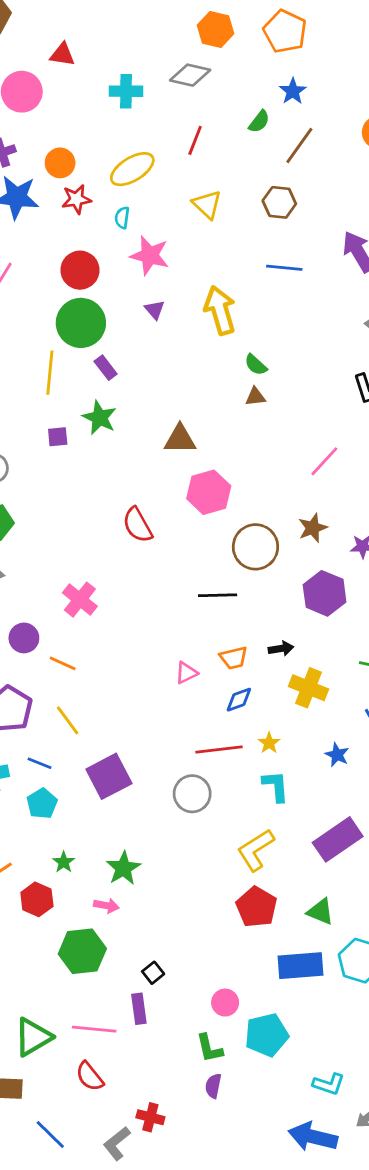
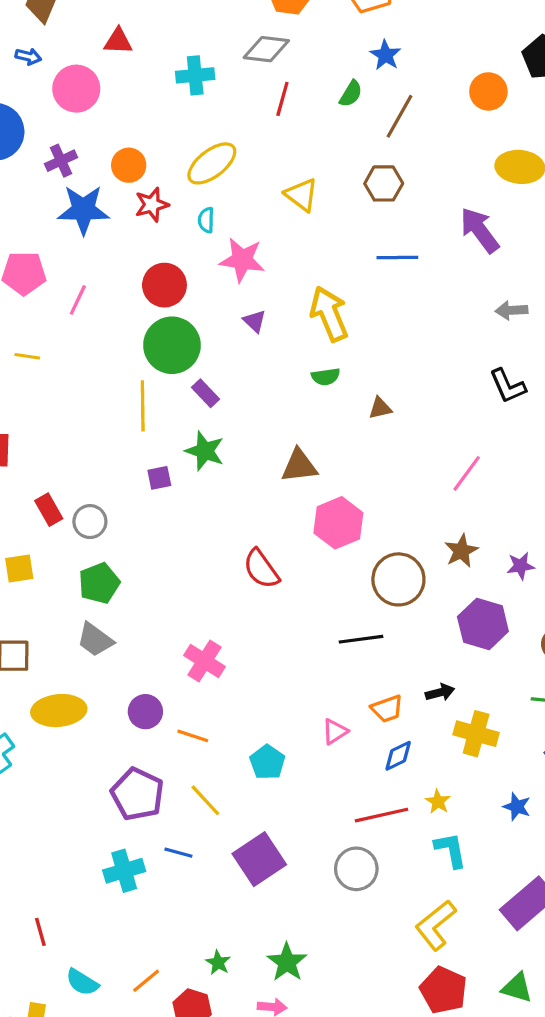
red line: (195, 140) -> (282, 99), moved
green semicircle: (256, 365) -> (326, 377), moved, turned -45
cyan pentagon: (42, 804) -> (267, 762), moved

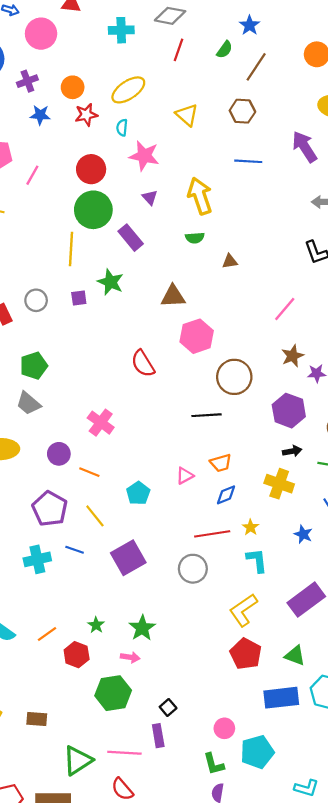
blue star: (83, 210) -> (40, 115), size x0.6
purple rectangle: (206, 393) -> (131, 238), moved, size x1.4
gray circle: (90, 522) -> (36, 300), moved
brown star: (461, 551) -> (293, 356), moved
black arrow: (440, 692) -> (292, 451), moved

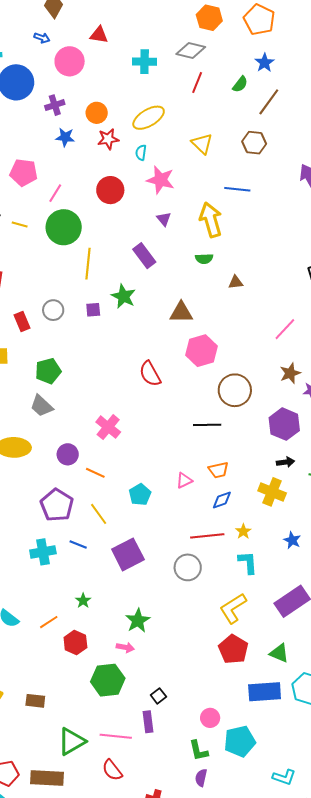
blue line: (248, 161) -> (237, 189), moved
green circle: (93, 210) -> (64, 227), moved
green star: (96, 625) -> (83, 601), moved

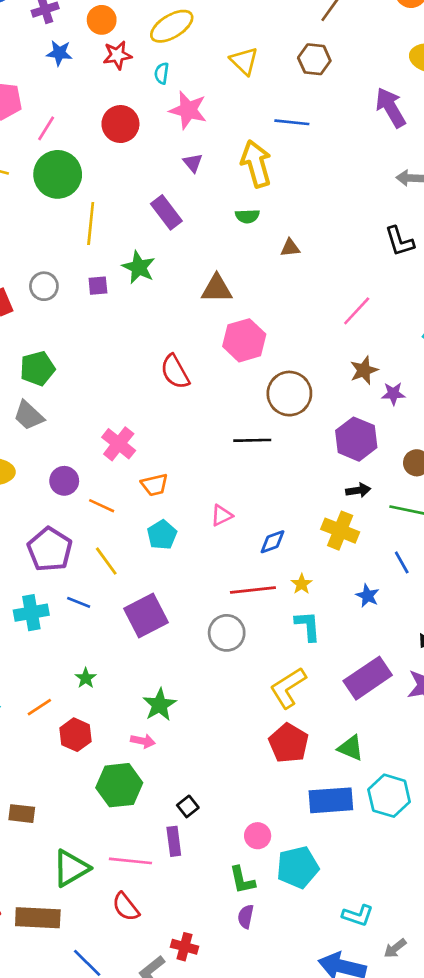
orange trapezoid: (218, 470) -> (155, 485), moved

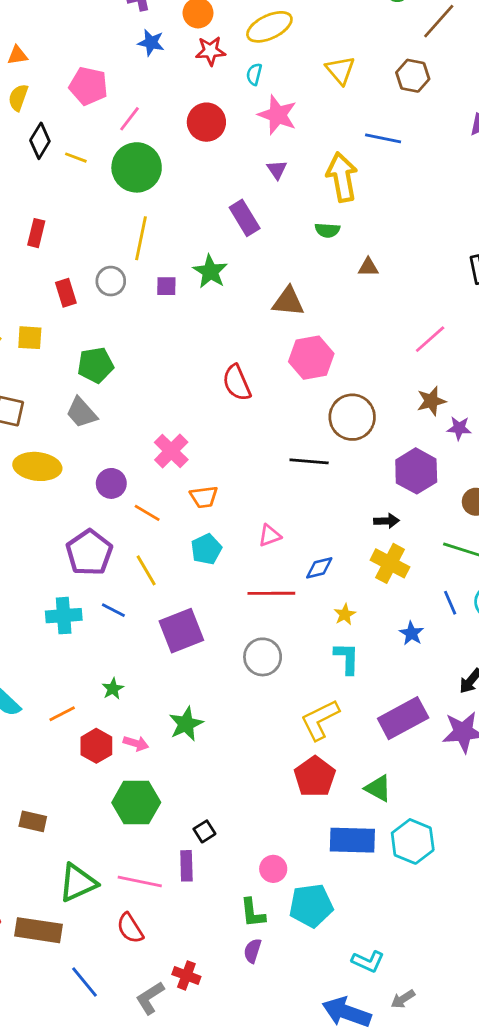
yellow line: (91, 223) -> (141, 238), moved
black arrow: (358, 490) -> (387, 521), moved
red line: (253, 590) -> (271, 593), moved
pink arrow: (143, 741) -> (136, 743), moved

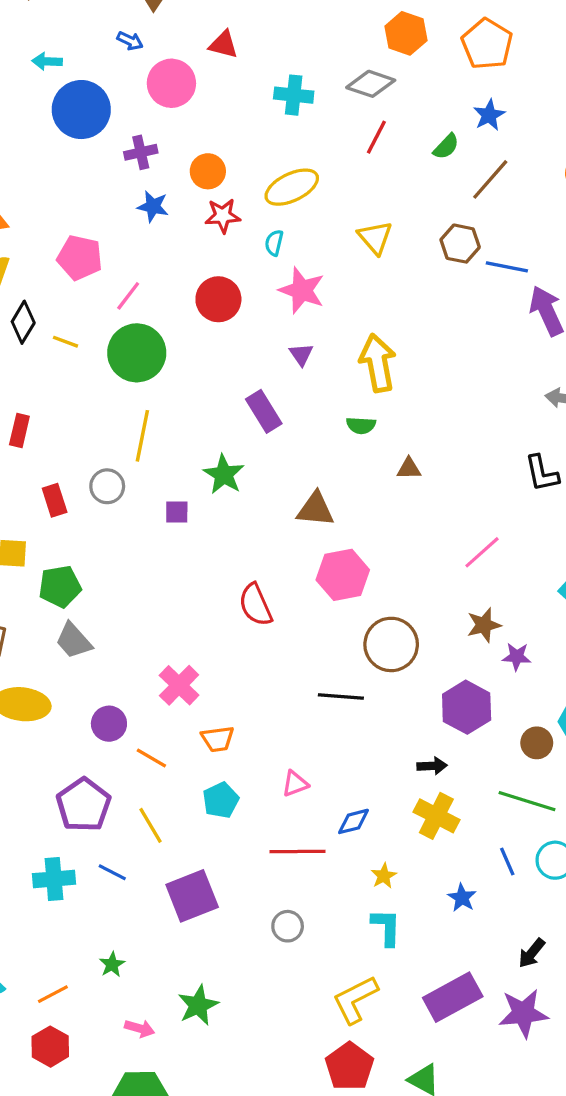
blue line: (383, 138) -> (507, 267), moved
purple square: (166, 286) -> (177, 512), moved
green pentagon: (95, 365) -> (60, 586), moved
gray circle: (263, 657) -> (288, 926), size x0.7
red hexagon: (96, 746) -> (50, 1047), moved

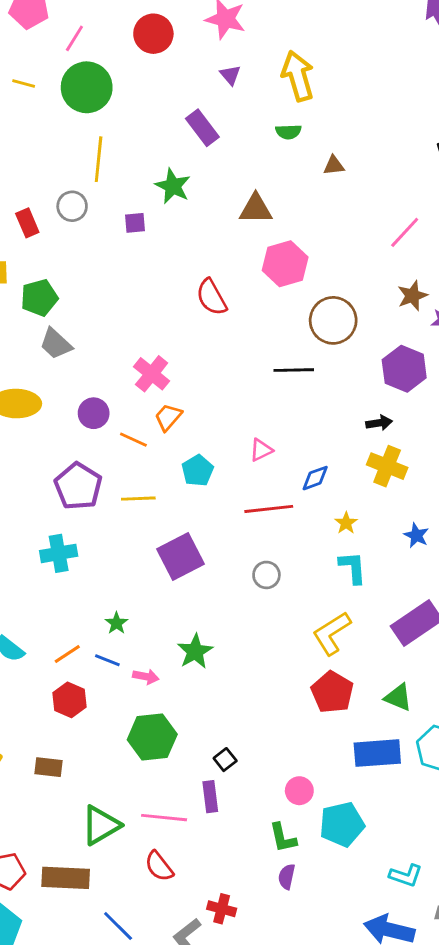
orange trapezoid: (218, 739) -> (168, 417), moved, turned 144
yellow line: (150, 825) -> (138, 499), turned -56
blue line: (112, 872) -> (107, 660), moved

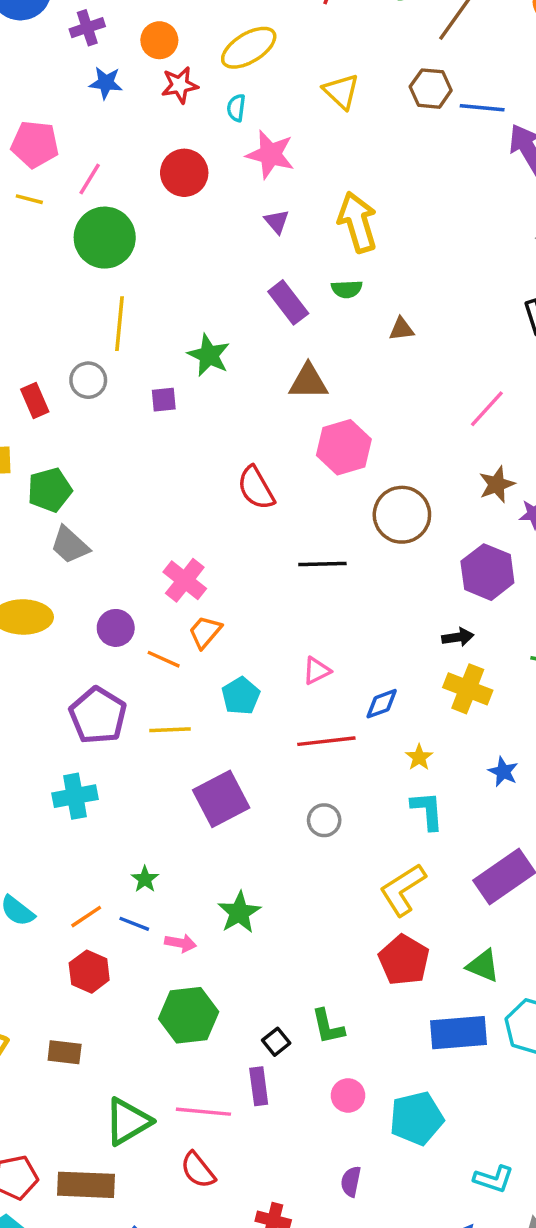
yellow line: (24, 84) -> (29, 199), moved
purple rectangle: (202, 128) -> (288, 302), moved
black line: (294, 370) -> (322, 564), moved
pink circle: (299, 791) -> (348, 1095), moved
green L-shape: (283, 838) -> (328, 1027), moved

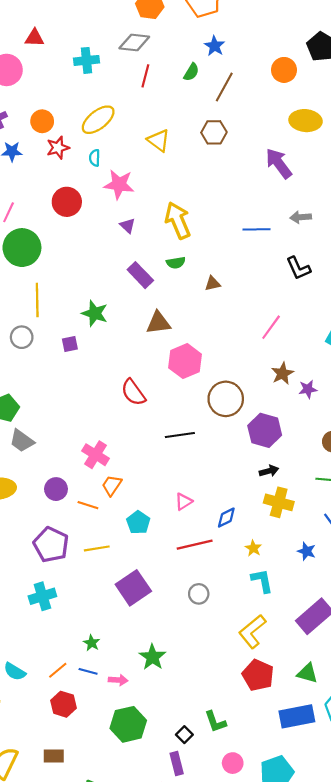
blue line: (482, 108) -> (256, 229), moved
purple hexagon: (487, 572) -> (265, 430), moved

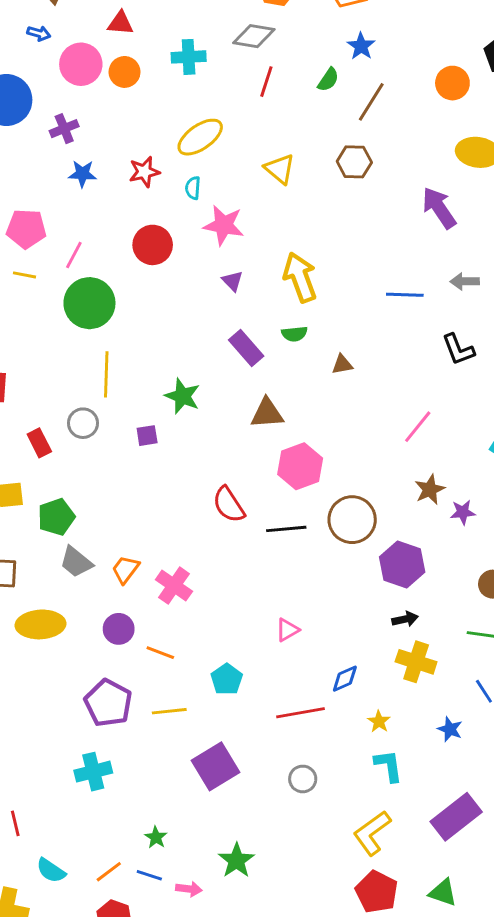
orange circle: (42, 121) -> (125, 72), moved
black line: (180, 435) -> (286, 529), moved
orange trapezoid: (112, 485) -> (126, 569), moved
pink triangle: (184, 502) -> (287, 630), moved

